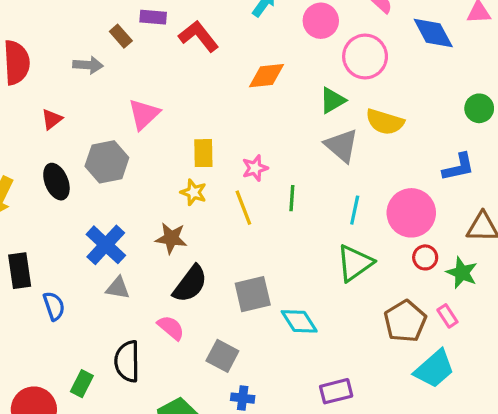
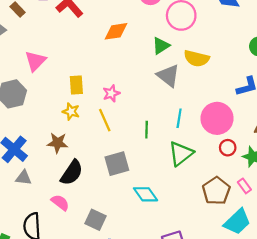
green line: (292, 198) -> (147, 130), moved
gray square: (253, 294) -> (117, 164), moved

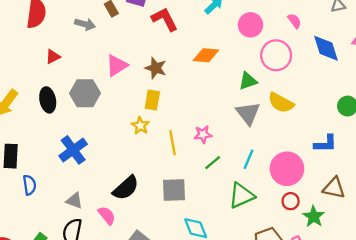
pink star: (111, 93) -> (203, 134), moved
green line: (147, 130) -> (213, 163), turned 35
brown star: (58, 143) -> (156, 68), moved
gray triangle: (24, 178) -> (74, 201), moved

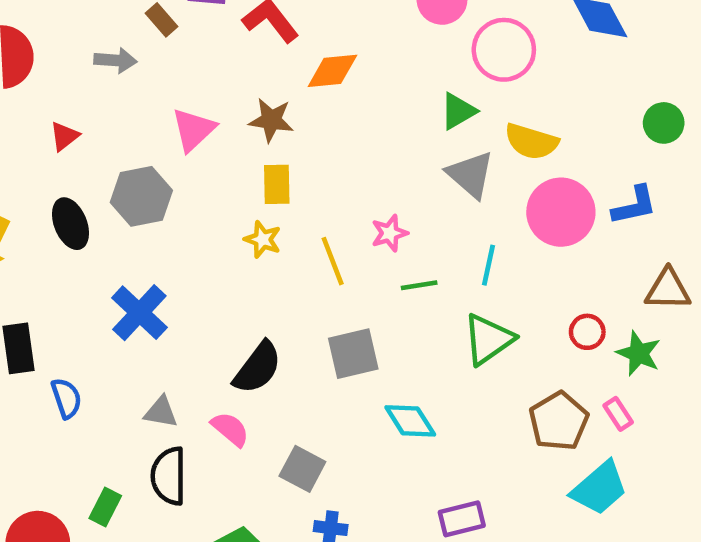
orange diamond: (206, 55) -> (332, 71), moved
green line: (213, 163) -> (419, 285), turned 42
pink circle: (287, 169) -> (561, 212), moved

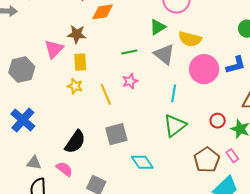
pink triangle: (194, 130) -> (54, 49), moved
green line: (419, 285) -> (129, 52), moved

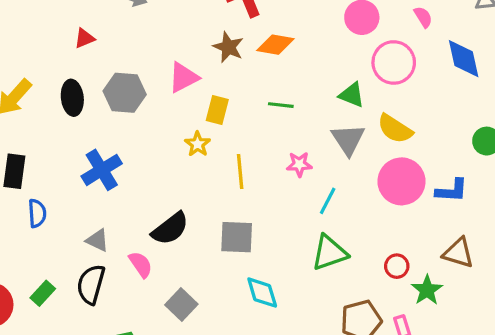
green triangle: (158, 27) -> (352, 95), turned 36
brown star: (77, 34) -> (228, 47), moved
green line: (129, 52) -> (281, 105), moved
pink star: (130, 81) -> (299, 164), moved
cyan line: (174, 93) -> (328, 201), moved

